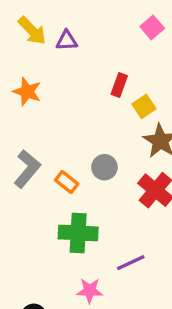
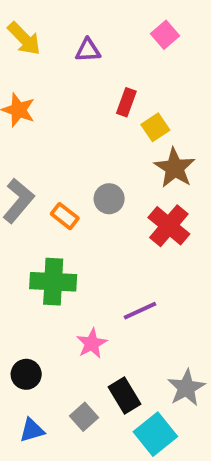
purple triangle: (67, 41) -> (88, 50), moved
green cross: (78, 233) -> (53, 282), moved
pink star: (90, 291) -> (92, 343), turned -30

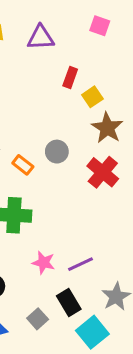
pink square: (165, 35) -> (100, 26), turned -30
purple triangle: (88, 50) -> (41, 38), size x1.4
purple line: (140, 311) -> (81, 264), moved
pink star: (92, 343) -> (44, 263), turned -30

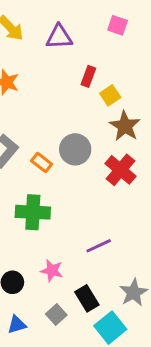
gray circle: (57, 152) -> (75, 149), size x1.4
pink star: (44, 263) -> (52, 271), moved
purple line: (81, 264) -> (99, 246), moved

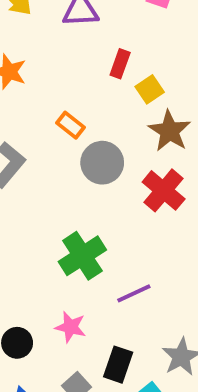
orange rectangle: (42, 163) -> (71, 125), moved
green cross: (33, 212) -> (82, 256), moved, turned -36
black rectangle: (87, 298) -> (118, 365), turned 50

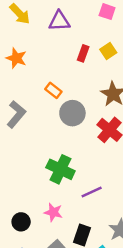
yellow square: (150, 89) -> (108, 51), moved
green cross: (82, 256) -> (60, 169), turned -32

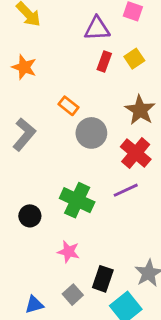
purple triangle: (59, 21) -> (97, 29), moved
purple line: (92, 192) -> (126, 190), moved
black circle: (21, 222) -> (30, 216), moved

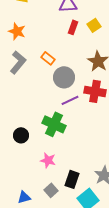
gray L-shape: (24, 134) -> (18, 62), moved
red cross: (136, 153) -> (95, 91), turned -30
purple line: (126, 190) -> (70, 100), moved

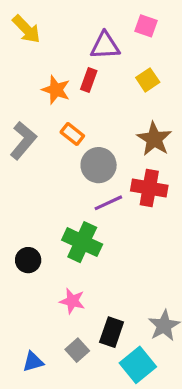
red rectangle: (73, 27) -> (89, 80), moved
orange star: (17, 31) -> (56, 90), moved

